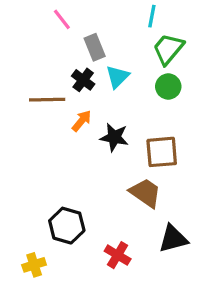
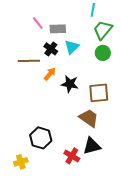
pink line: (62, 19) -> (38, 23), moved
gray rectangle: (95, 47) -> (58, 29), turned -70
black triangle: (173, 239) -> (92, 146), moved

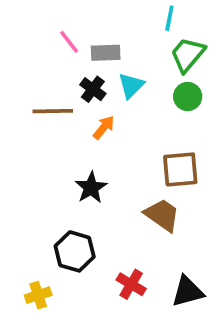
orange arrow: (50, 74) -> (104, 127), moved
black star: (70, 84) -> (91, 188), moved, turned 30
black triangle: (92, 146) -> (188, 292), moved

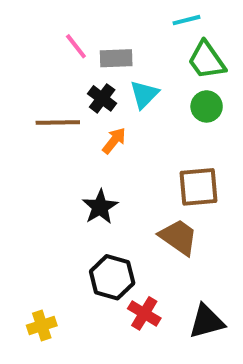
cyan line: (169, 18) -> (186, 20), turned 65
green trapezoid: (188, 55) -> (207, 60), turned -75
black hexagon: (75, 251) -> (112, 277), moved

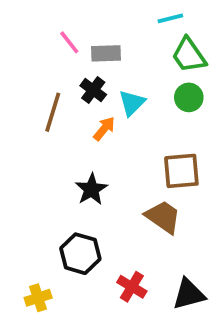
cyan triangle: (144, 94) -> (132, 103), moved
brown line: (58, 123) -> (53, 112), turned -72
black hexagon: (112, 277) -> (80, 254), moved

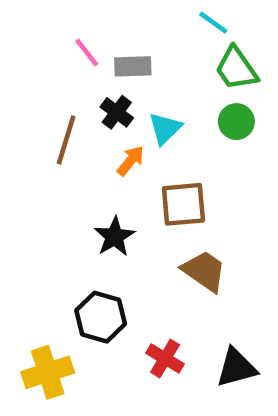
cyan line: (170, 18) -> (213, 23), turned 50
brown square: (181, 171) -> (183, 204), moved
yellow cross: (38, 298) -> (48, 372), size x1.5

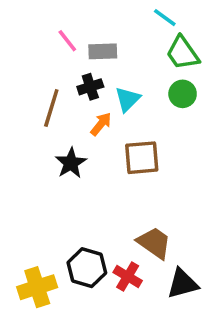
black cross: (117, 112) -> (90, 87), turned 35
black star: (114, 237) -> (71, 163), moved
brown trapezoid: (204, 271) -> (154, 243), moved
black hexagon: (101, 317) -> (87, 268), moved

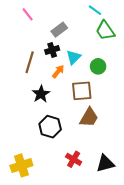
pink line: (67, 41) -> (28, 14), moved
gray rectangle: (103, 51) -> (59, 30), turned -35
green circle: (183, 94) -> (98, 66), moved
brown trapezoid: (154, 243) -> (89, 117), moved, turned 85
black hexagon: (87, 268) -> (50, 127), moved

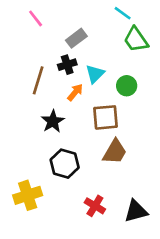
yellow cross: (21, 165) -> (28, 195), moved

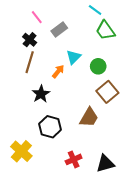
pink line: (36, 18) -> (37, 17), moved
black cross: (67, 65) -> (30, 40), moved, turned -32
brown square: (106, 117) -> (107, 92), moved, turned -35
yellow cross: (28, 195) -> (21, 151), turned -30
red cross: (95, 206) -> (74, 159), turned 35

